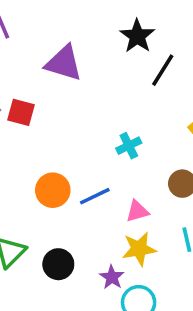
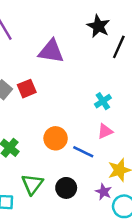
red square: (21, 112) -> (27, 89), turned -30
blue line: (95, 196) -> (83, 152), moved, turned 60
pink triangle: (137, 211) -> (105, 131), moved

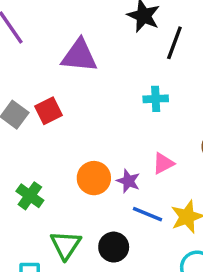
cyan cross: (103, 101) -> (156, 99), moved, turned 35
blue line: (83, 152) -> (148, 214), moved
purple star: (104, 192) -> (128, 181), moved

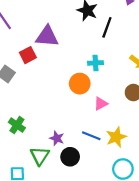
red square: (49, 111) -> (28, 55), moved
orange circle: (94, 178) -> (80, 84), moved
purple star: (128, 181) -> (57, 138), moved

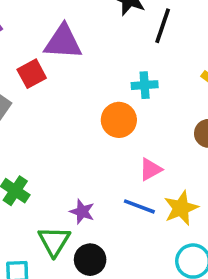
pink triangle: (101, 104) -> (150, 169), moved
black circle: (70, 157) -> (90, 260), moved

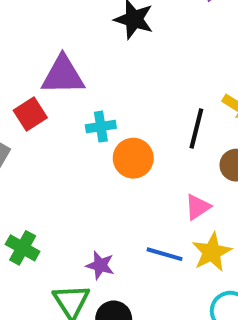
black line: (163, 26) -> (196, 128), moved
cyan cross: (145, 85) -> (101, 127), moved
pink triangle: (150, 169) -> (198, 207), moved

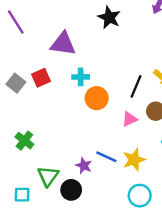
red square: (30, 114) -> (41, 78), moved
pink triangle: (198, 207) -> (130, 119), moved
purple star: (100, 265) -> (84, 166), moved

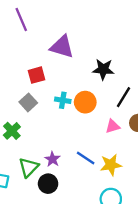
black star: (109, 17) -> (103, 69), moved, turned -30
cyan cross: (81, 77) -> (63, 100), moved
gray square: (16, 83) -> (28, 102), moved
purple star: (84, 166) -> (52, 159), moved

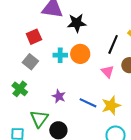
black star: (103, 69) -> (77, 23), moved
pink triangle: (113, 126) -> (107, 72), turned -48
purple star: (52, 159) -> (59, 96), moved

